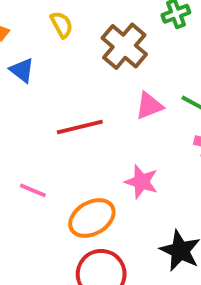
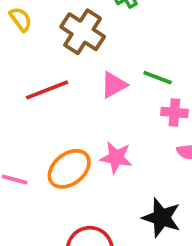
red line: (80, 127) -> (47, 90), moved
orange ellipse: (92, 218) -> (69, 169), moved

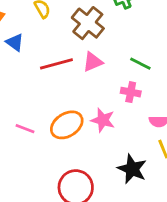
pink triangle: (114, 85) -> (93, 62), moved
pink cross: (174, 112) -> (131, 92), moved

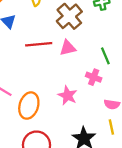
green line: (140, 64) -> (105, 56), turned 30
orange ellipse: (67, 125) -> (29, 106), moved, turned -50

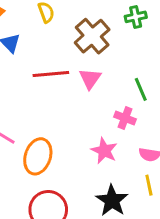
pink triangle: (68, 48) -> (90, 79), turned -42
pink star: (68, 96) -> (104, 151), moved

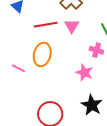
orange ellipse: (38, 156) -> (42, 54), moved

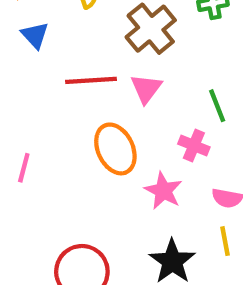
orange ellipse: (42, 54) -> (115, 149), moved, turned -45
pink line: (18, 68) -> (24, 168), turned 72

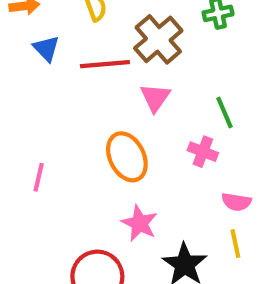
red line: (91, 80) -> (105, 64), moved
pink star: (163, 191) -> (140, 223), moved

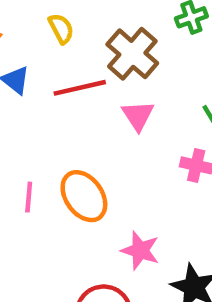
orange ellipse: (127, 157) -> (84, 196), moved
pink line: (39, 177) -> (29, 197), moved

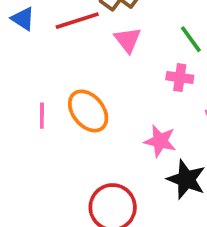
pink star: (140, 250) -> (160, 141), moved

